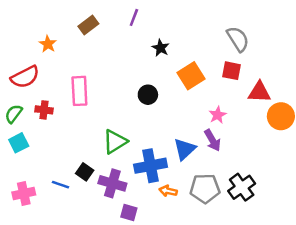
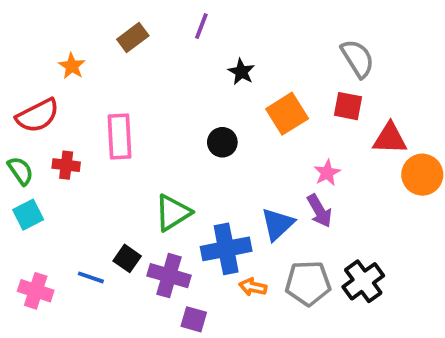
green semicircle: (14, 114) -> (20, 171), turned 108
pink cross: (24, 194) -> (36, 291), turned 30

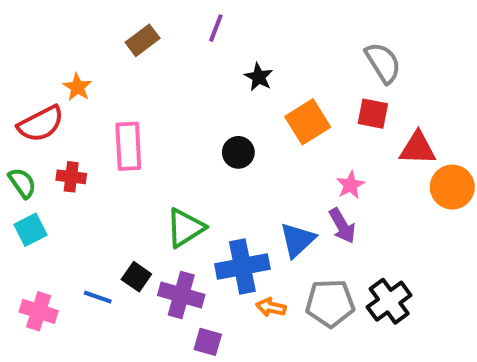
orange star: (72, 66) -> (77, 87), moved

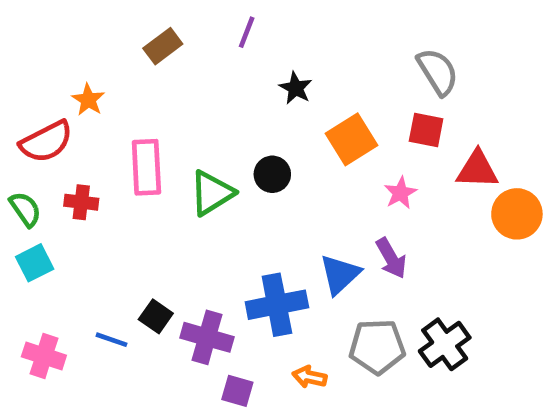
pink star: (350, 185) -> (400, 193), moved
green triangle: (185, 228) -> (212, 193), moved
orange arrow: (271, 307) -> (310, 377), moved

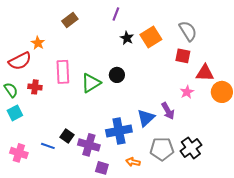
purple line: (247, 32) -> (116, 14), moved
orange square: (352, 139) -> (151, 37), moved
pink star: (400, 193) -> (187, 92), moved

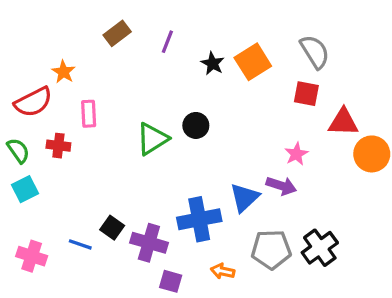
purple line: (116, 14) -> (167, 42), moved
pink rectangle: (63, 72) -> (89, 114), moved, size x0.7
pink star: (187, 92) -> (296, 154), moved
purple arrow: (168, 111) -> (281, 186), turned -42

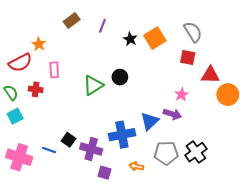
pink cross: (32, 256) -> (19, 157), size x1.4

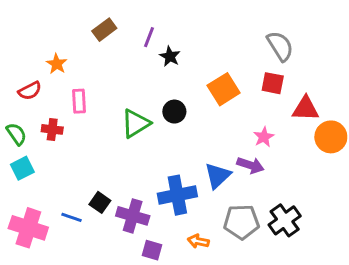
orange square: (155, 38) -> (224, 89), moved
black star: (130, 39) -> (170, 56), moved
red semicircle: (20, 63) -> (30, 91), size x0.7

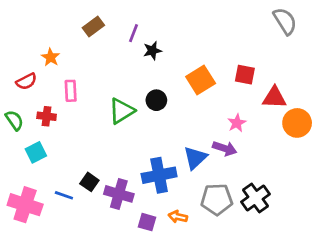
gray semicircle: (280, 46) -> (285, 21), moved
black star: (170, 56) -> (152, 51), turned 30
cyan square: (22, 168) -> (36, 152), moved
purple square: (152, 250) -> (147, 222), moved

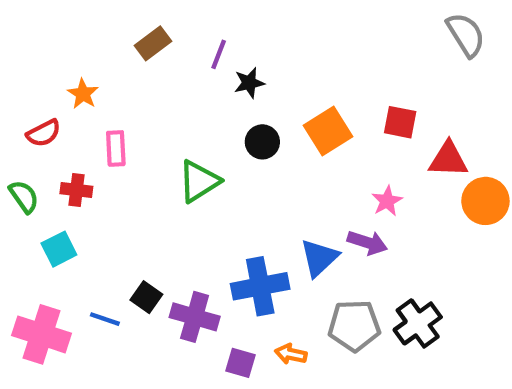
black circle: (156, 100) -> (262, 142), moved

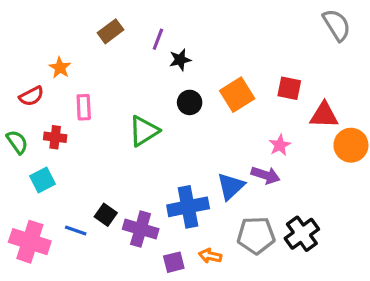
purple square: (240, 363) -> (174, 262), turned -30

